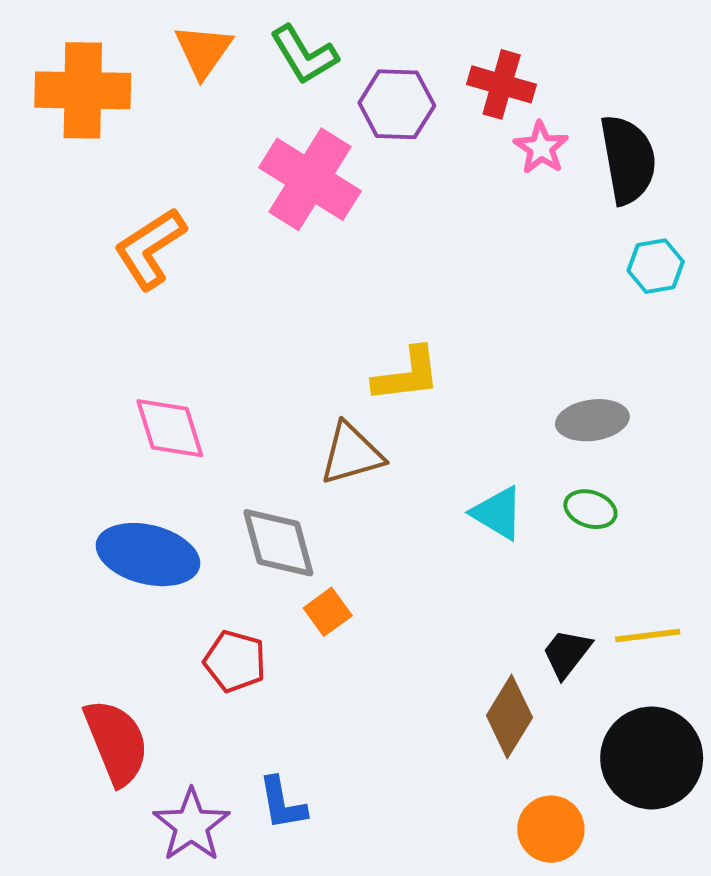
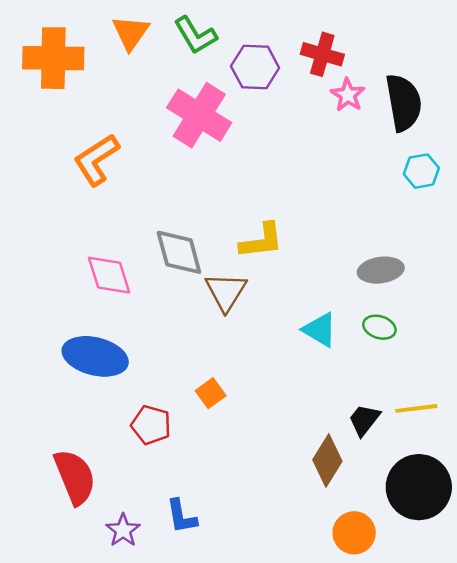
brown triangle: (351, 454) -> (226, 292), turned -42
gray diamond: (278, 543) -> (179, 252), moved
purple star: (191, 825) -> (123, 530), size x0.7

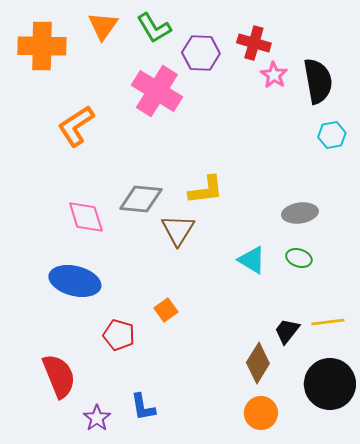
gray diamond: (179, 252) -> (141, 199), turned -69
orange circle: (354, 533) -> (261, 413), moved

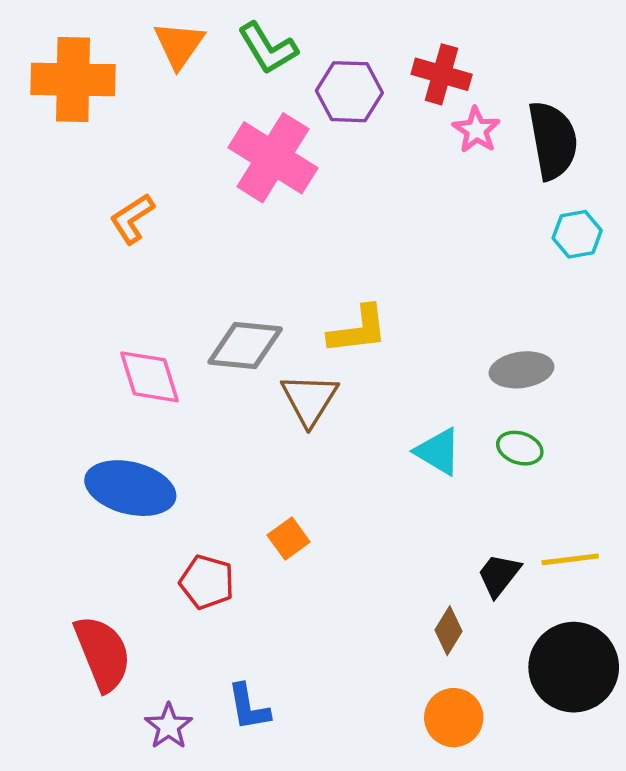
orange L-shape: (76, 126) -> (132, 219), size x0.7
brown diamond: (258, 363) -> (448, 631), size x0.7

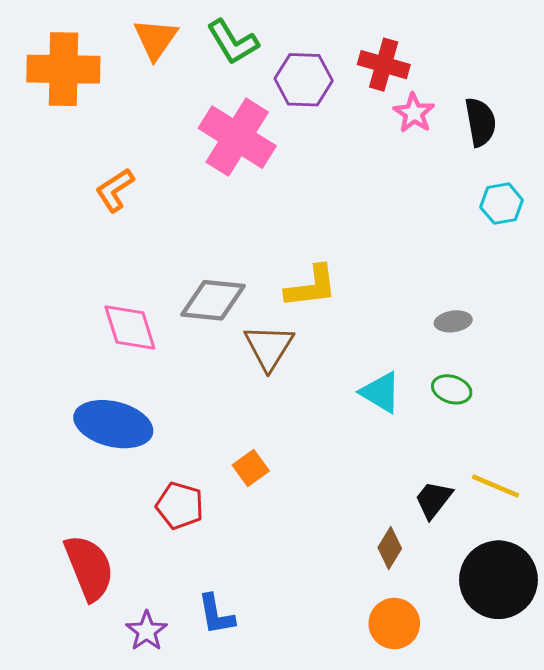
black semicircle: (553, 140) -> (480, 122), size x0.7
gray ellipse: (522, 370) -> (453, 321), size x0.7
yellow line: (570, 559) -> (495, 486), turned 30

